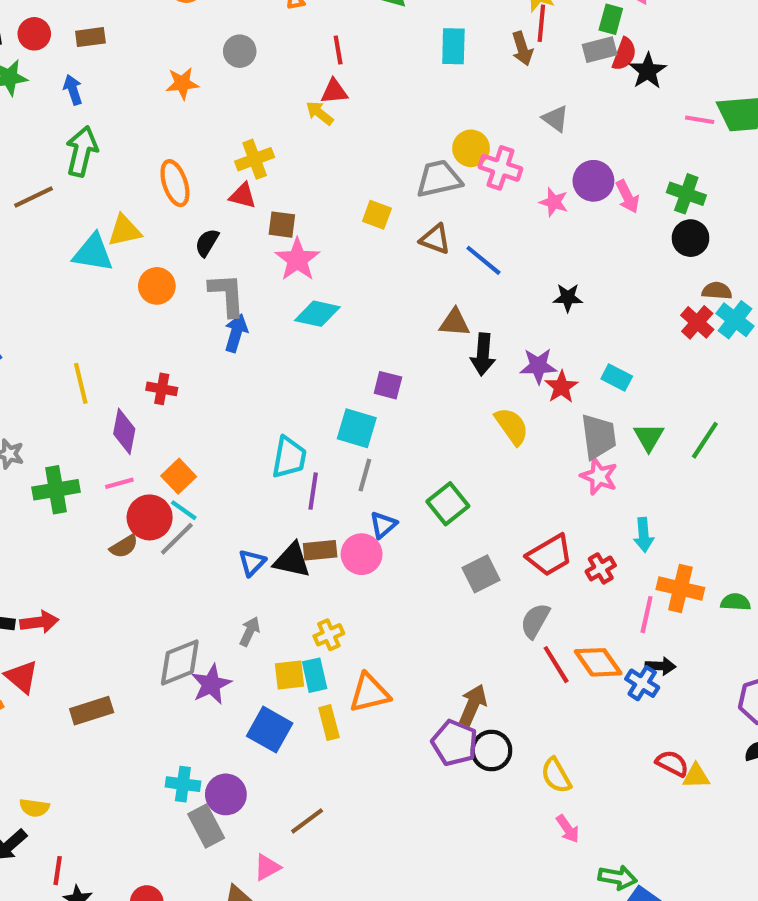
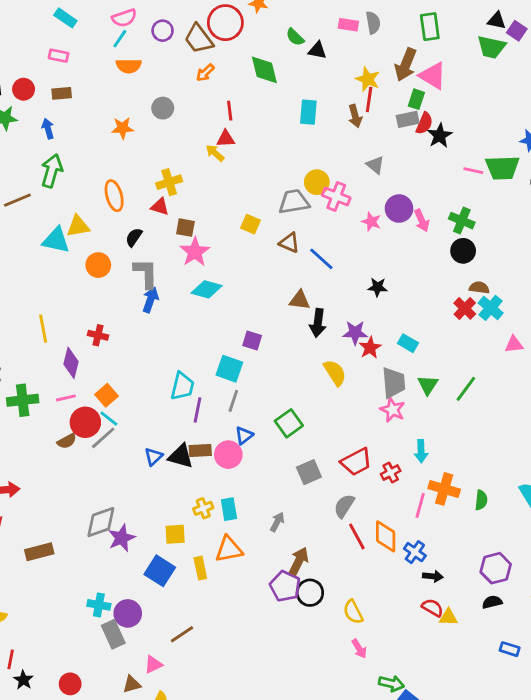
green semicircle: (736, 602) -> (481, 500), turned 90
gray arrow: (250, 631) -> (277, 522), moved
orange diamond: (598, 662) -> (386, 536), turned 32
black arrow: (661, 666) -> (433, 576), moved
cyan rectangle: (315, 675) -> (229, 509), moved

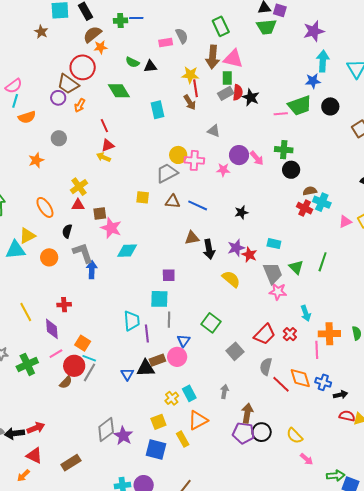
purple circle: (163, 31) -> (58, 98), moved

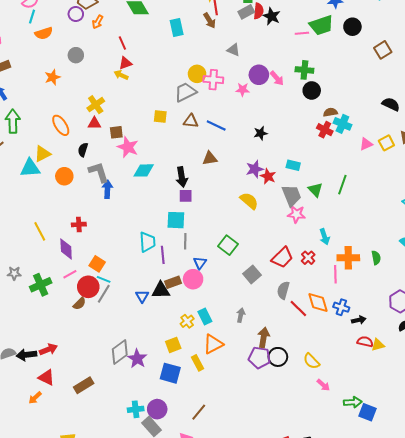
black arrow: (209, 249) -> (182, 177), moved

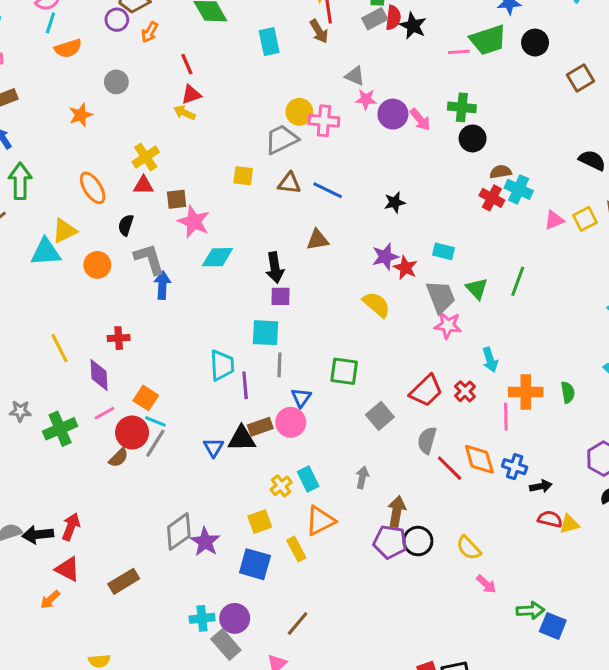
pink star: (243, 90) -> (366, 99), moved
green square: (228, 245) -> (344, 371), turned -30
red arrow: (48, 349) -> (71, 527), turned -48

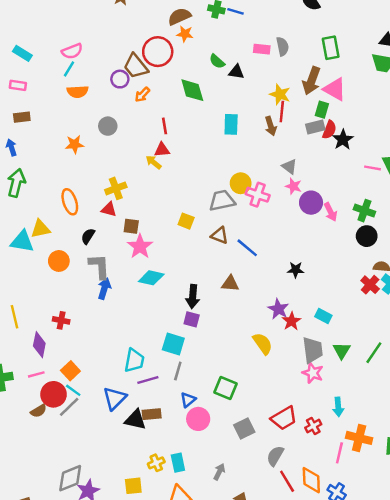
purple star: (385, 257) -> (278, 309), turned 30
purple line: (245, 385) -> (148, 380), turned 65
pink circle: (291, 422) -> (198, 419), moved
blue triangle: (213, 447) -> (115, 398), moved, size x1.5

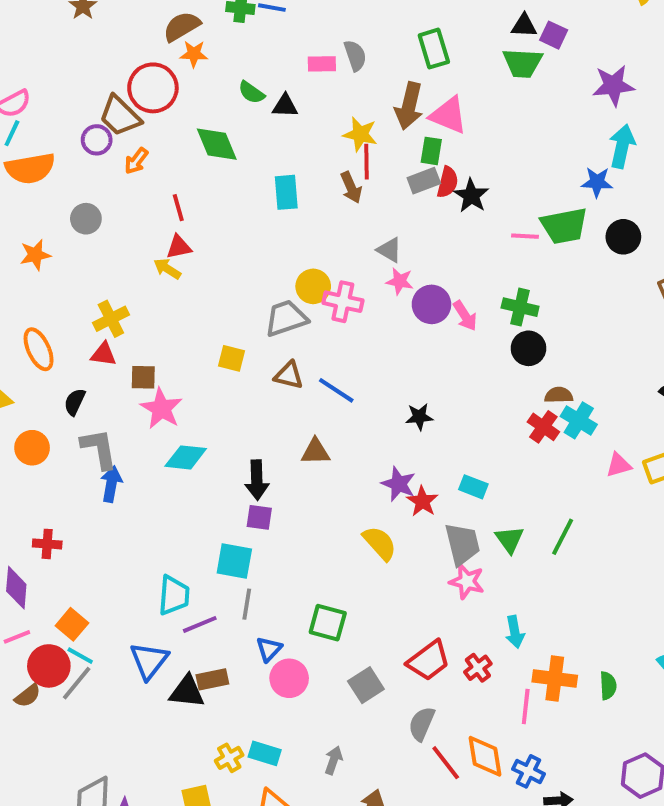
orange semicircle: (78, 92) -> (30, 168), size x1.4
cyan rectangle: (178, 463) -> (265, 753), turned -54

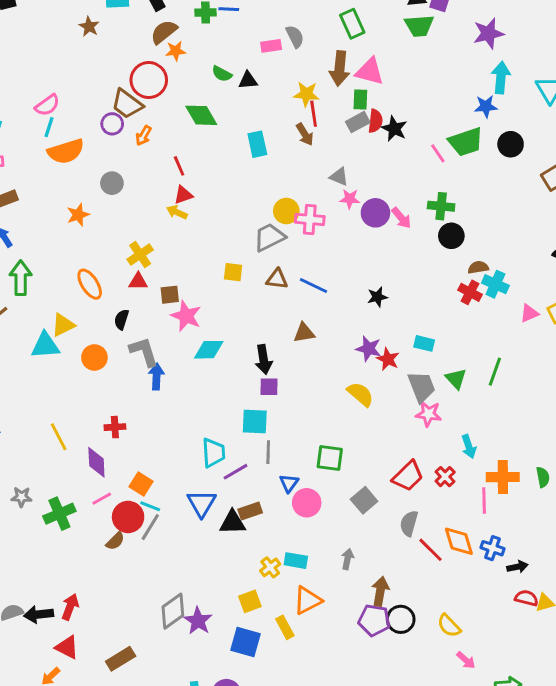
pink line: (525, 236) -> (438, 153), turned 60

